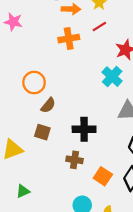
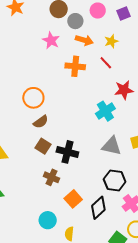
pink star: (13, 22) -> (51, 40), moved
red line: (99, 27) -> (106, 63), turned 64
brown square: (42, 132) -> (43, 146), moved

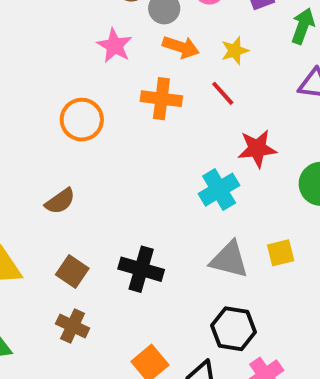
orange circle: (33, 98) -> (82, 120), moved
brown semicircle: (41, 122) -> (60, 201), moved
brown square: (43, 146) -> (72, 272), moved
brown cross: (52, 177) -> (73, 326), moved

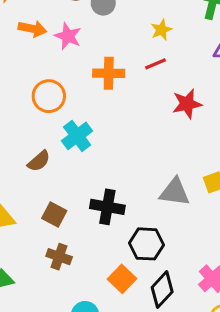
orange arrow: (181, 47) -> (32, 29), moved
red line: (223, 93) -> (156, 64), turned -65
cyan cross: (219, 190) -> (77, 136), moved
black hexagon: (234, 329) -> (147, 244), moved

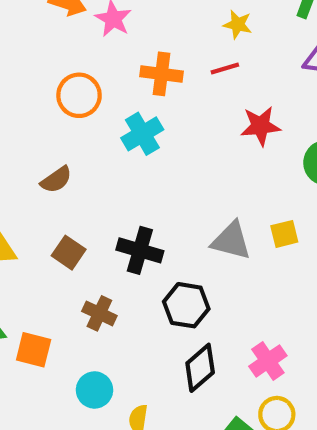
yellow star: (161, 30) -> (238, 24), turned 30
cyan cross: (77, 136) -> (142, 134), moved
brown cross: (59, 257) -> (99, 313), moved
orange square: (122, 279) -> (34, 350), moved, turned -36

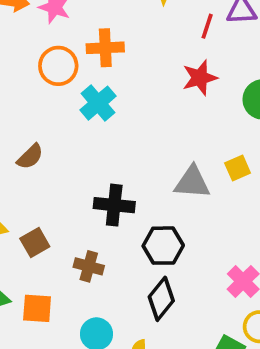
red line: (225, 69) -> (207, 26), moved, turned -45
orange circle: (79, 95) -> (58, 66), moved
brown square: (69, 253) -> (35, 243), moved, turned 36
black diamond: (200, 368) -> (161, 299), moved

